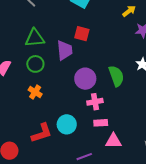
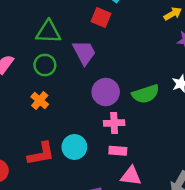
red square: (82, 34) -> (101, 18), moved
purple trapezoid: (65, 50) -> (84, 53), turned -30
green semicircle: (116, 76) -> (146, 94), turned 85

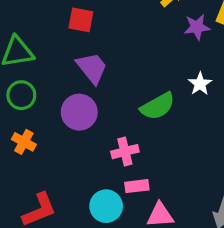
purple trapezoid: (84, 53) -> (92, 68), moved
purple circle: (106, 92) -> (79, 112), moved
cyan circle: (74, 147) -> (106, 206), moved

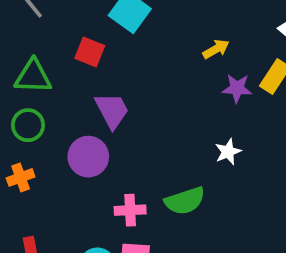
red square: (81, 20) -> (90, 52), moved
green semicircle: (158, 106) -> (185, 201), moved
orange cross: (24, 142) -> (21, 177), turned 30

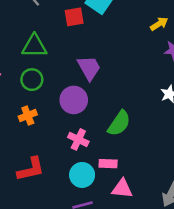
red square: (90, 52) -> (74, 17), moved, turned -30
green semicircle: (185, 201) -> (119, 123), moved, turned -36
pink cross: (130, 210) -> (78, 139), moved, turned 30

